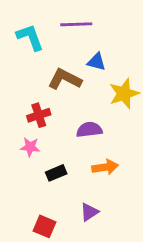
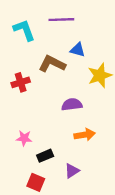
red cross: (39, 115) -> (21, 82), moved
pink star: (30, 147) -> (24, 138), moved
black rectangle: (56, 173) -> (45, 156), moved

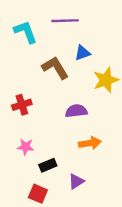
blue triangle: (78, 50) -> (82, 53), turned -35
brown L-shape: (52, 64) -> (55, 68), turned 32
red cross: (21, 82) -> (22, 105), moved

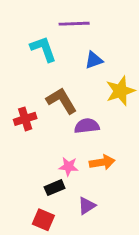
cyan L-shape: (26, 32) -> (43, 49), moved
brown L-shape: (55, 68) -> (62, 101), moved
pink star: (26, 147) -> (69, 167), moved

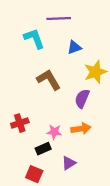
red cross: (25, 119) -> (20, 123), moved
purple semicircle: (87, 126) -> (82, 99), moved, turned -60

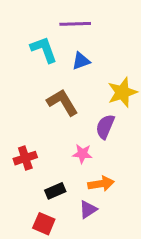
blue triangle: (74, 47) -> (81, 61), moved
orange arrow: (81, 129) -> (101, 184), moved
pink star: (54, 132) -> (82, 154), moved

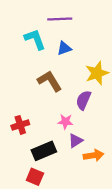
orange arrow: (101, 184) -> (94, 155), moved
black rectangle: (55, 191) -> (44, 151), size x1.5
purple triangle: (88, 209) -> (76, 141), moved

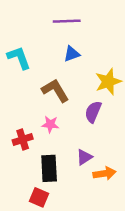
cyan L-shape: (35, 39) -> (19, 58), moved
pink star: (65, 122) -> (50, 124), moved
black rectangle: (44, 151) -> (49, 168), turned -70

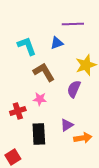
purple line: (67, 21) -> (73, 24), moved
cyan L-shape: (19, 58) -> (27, 46), moved
red square: (39, 197) -> (13, 157), moved, turned 35

